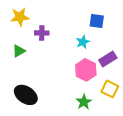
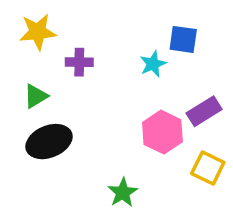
cyan star: (83, 42) -> (153, 64), moved
black ellipse: (26, 95) -> (49, 142), moved, turned -55
green star: (84, 102) -> (123, 193), moved

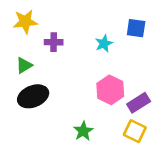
blue square: (183, 39) -> (136, 28), moved
purple rectangle: (204, 111) -> (139, 103), moved
yellow square: (208, 168) -> (135, 131), moved

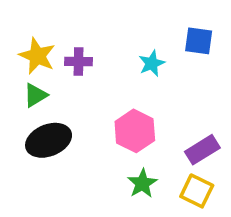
yellow star: (25, 22) -> (37, 56), moved, turned 30
pink hexagon: (110, 90) -> (135, 131), moved
green star: (83, 131) -> (142, 183), moved

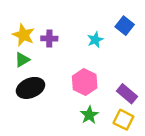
blue square: (199, 41) -> (125, 26), turned 30
purple rectangle: (202, 150) -> (127, 94), turned 72

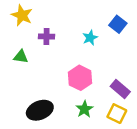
yellow star: (23, 35) -> (22, 15), moved
green triangle: (22, 60) -> (21, 57), turned 40
black ellipse: (30, 88) -> (40, 110), moved

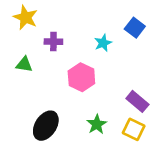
pink hexagon: (80, 78) -> (81, 77), moved
black ellipse: (40, 110) -> (46, 126), turned -35

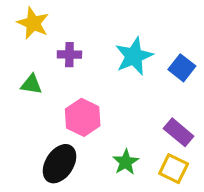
blue square: (135, 28) -> (182, 68), moved
cyan star: (103, 43) -> (134, 56), size x1.6
pink hexagon: (81, 77) -> (83, 117), moved

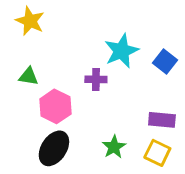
purple cross: (69, 55) -> (96, 79), moved
pink hexagon: (83, 117) -> (55, 106), moved
purple rectangle: (179, 132) -> (162, 120), turned -35

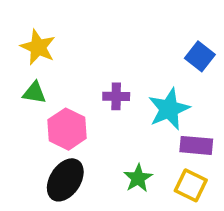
yellow star: (30, 21) -> (38, 47), moved
cyan star: (121, 51) -> (169, 109), moved
blue square: (165, 61) -> (200, 56), moved

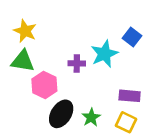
green triangle: (34, 93) -> (23, 61), size x1.5
cyan star: (169, 109) -> (104, 54), moved
black ellipse: (65, 180) -> (61, 114), moved

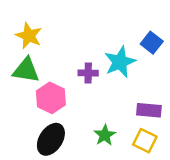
black ellipse: (61, 114) -> (51, 139), moved

